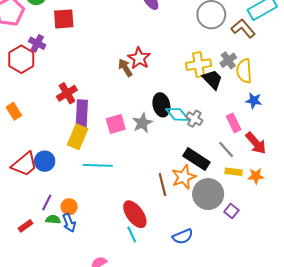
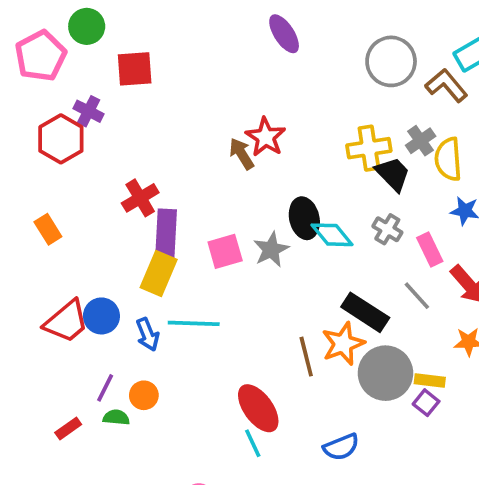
gray cross: (194, 119) -> (387, 229), moved
yellow rectangle: (234, 172) -> (430, 381), moved
blue arrow: (69, 223) -> (148, 334), moved

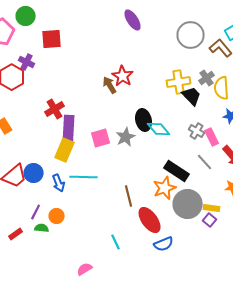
gray cross: (387, 229) -> (197, 131), moved
brown line: (306, 357) -> (129, 196), moved
red ellipse: (258, 408) -> (150, 220), moved

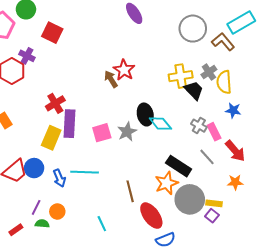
red square: (52, 39) -> (52, 33), turned 30
yellow rectangle: (65, 150) -> (51, 138), moved
cyan line: (116, 242) -> (102, 224), moved

